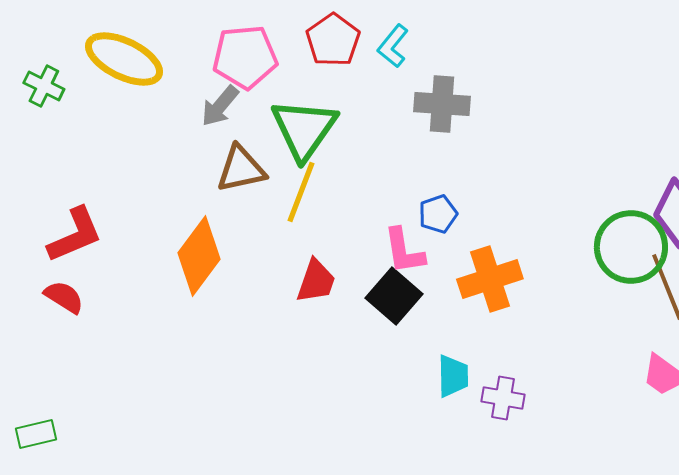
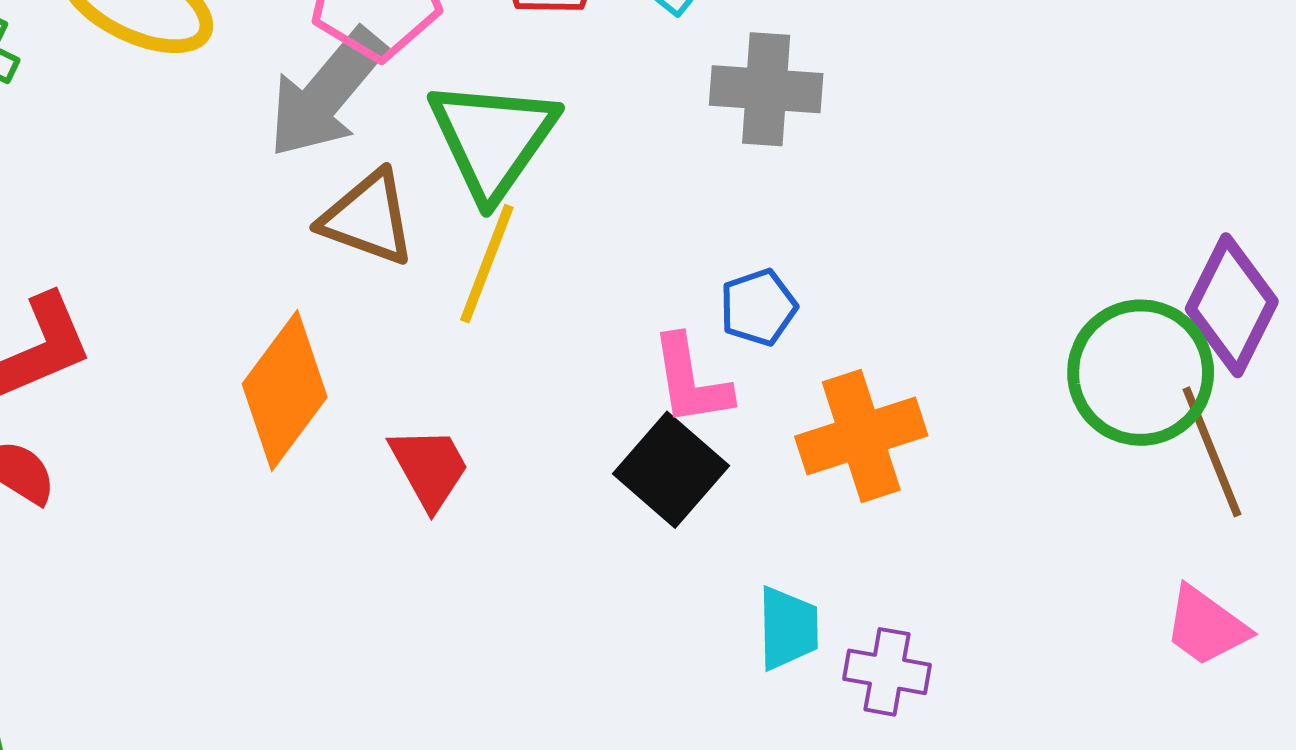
gray arrow: (220, 106) -> (326, 93), size x1.6
brown triangle: (241, 169) -> (368, 218), turned 32
red trapezoid: (316, 281) -> (429, 468), moved, turned -48

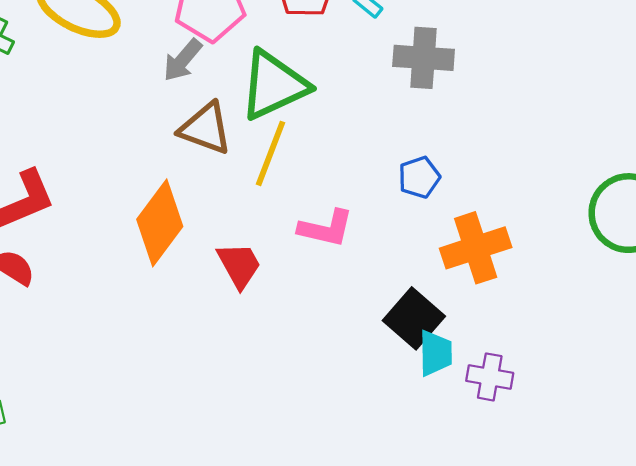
gray arrow: (326, 93) -> (183, 60), size x0.6
green triangle: (493, 139) -> (274, 85), turned 30
pink L-shape: (691, 381) -> (326, 228), moved, turned -68
black square: (671, 470) -> (414, 318), moved

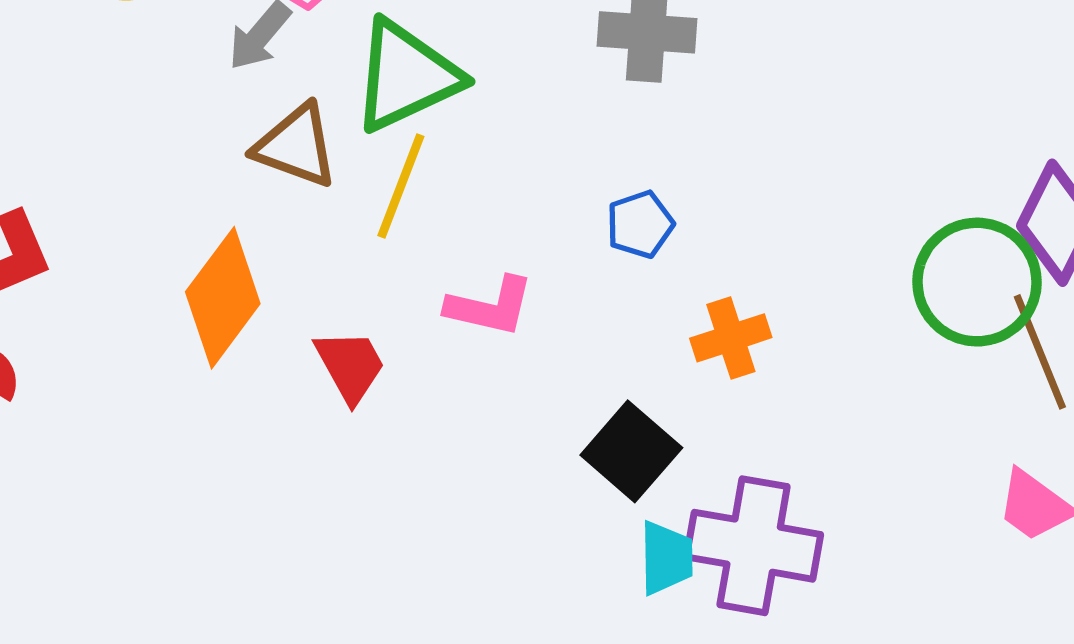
orange cross: (476, 248) -> (731, 338), size x0.7
cyan trapezoid: (435, 353) -> (666, 558), moved
purple cross: (490, 377) -> (754, 546), size x1.8

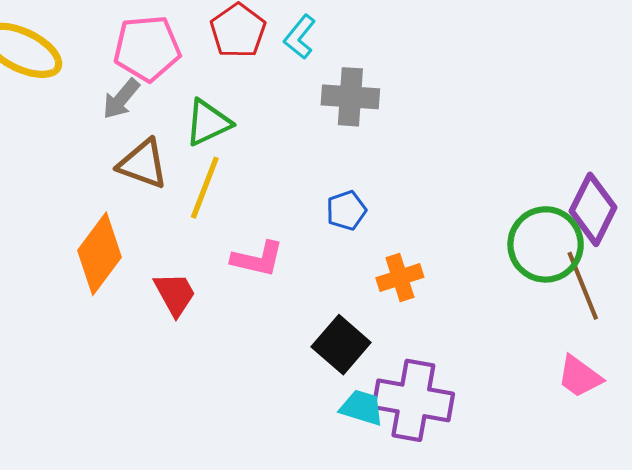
green triangle: (406, 76) -> (208, 123), size x0.7
cyan trapezoid: (666, 558) -> (362, 408), turned -72

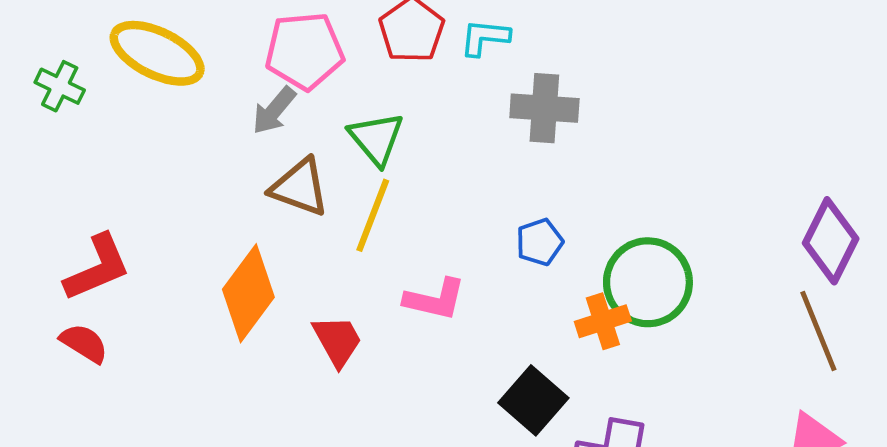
cyan L-shape: (300, 37) -> (485, 37), turned 57
green triangle: (208, 123) -> (376, 139), turned -45
green circle: (546, 244) -> (648, 282), moved

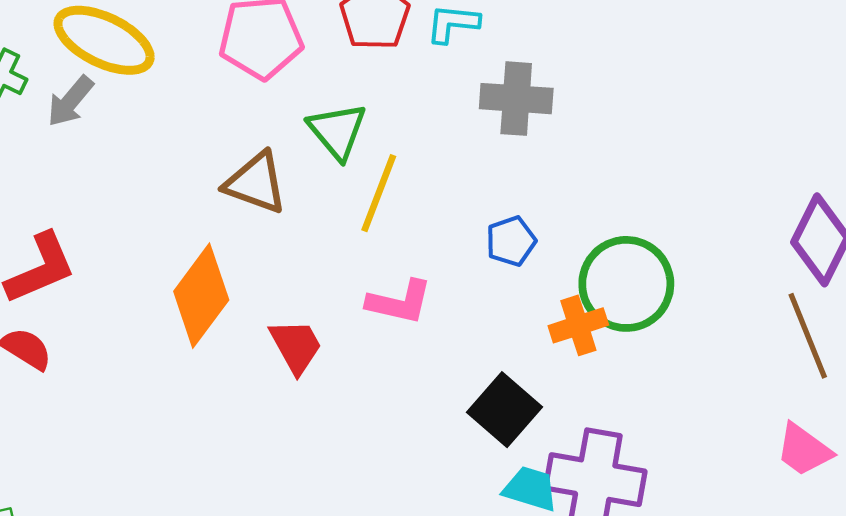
gray arrow: (274, 111) -> (70, 101), moved
yellow line: (373, 215) -> (379, 193), moved

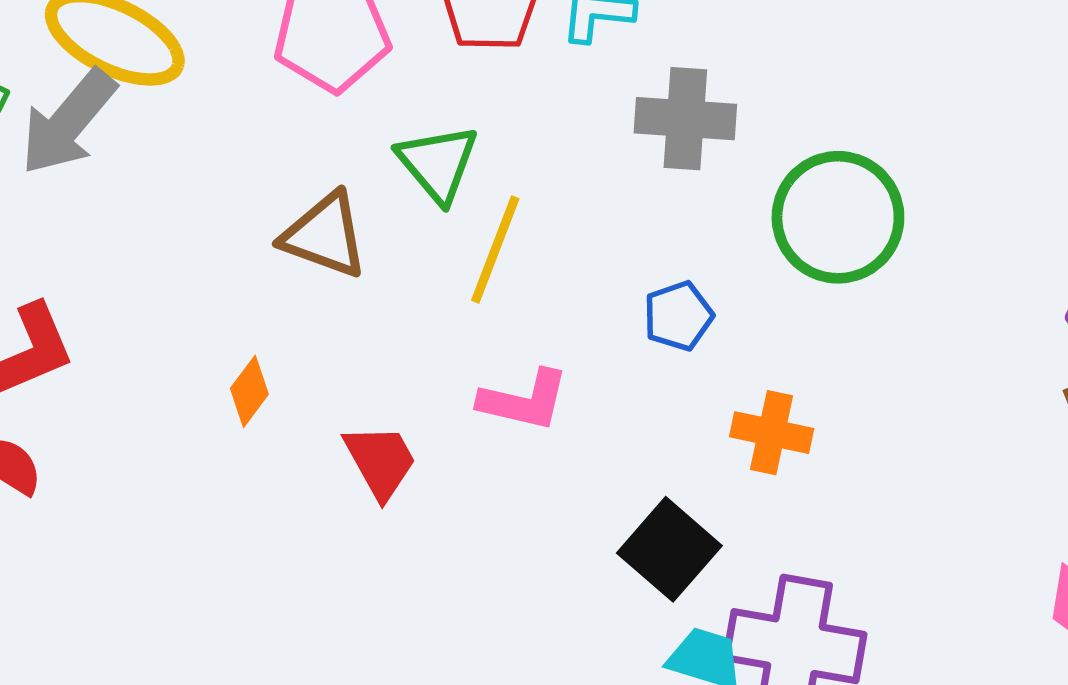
gray arrow: (70, 101) -> (68, 122), size x1.5
green circle: (626, 284) -> (838, 217), moved
orange diamond: (201, 296) -> (249, 391), size x0.5
orange cross: (578, 325) -> (772, 433), turned 30

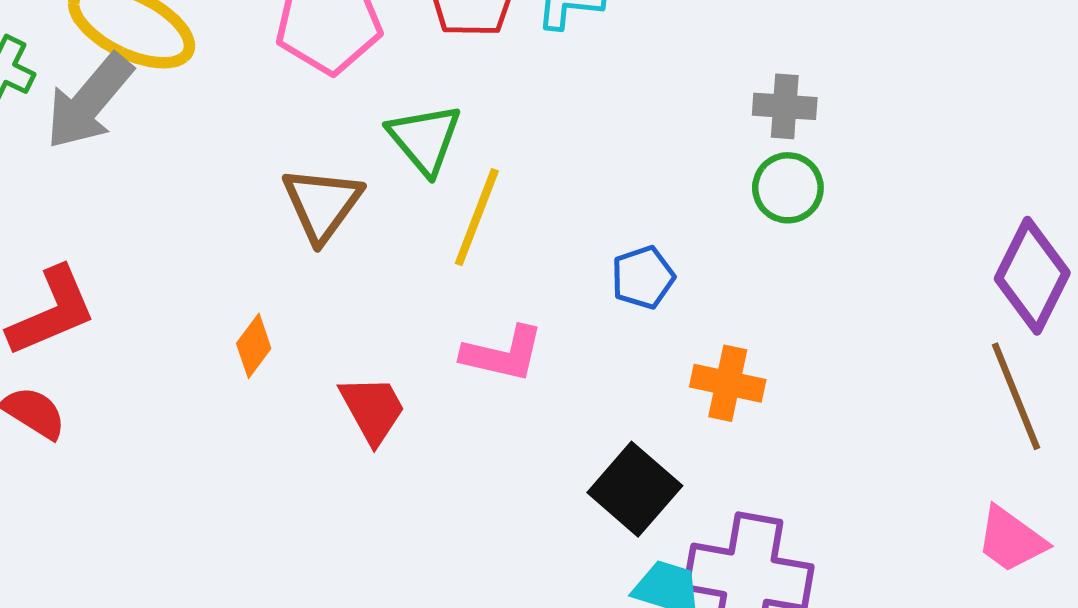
gray cross: (685, 119) -> (785, 106), moved, size x0.7
green circle: (838, 217) -> (788, 188), size x0.6
brown triangle: (325, 235) -> (322, 204), turned 46

